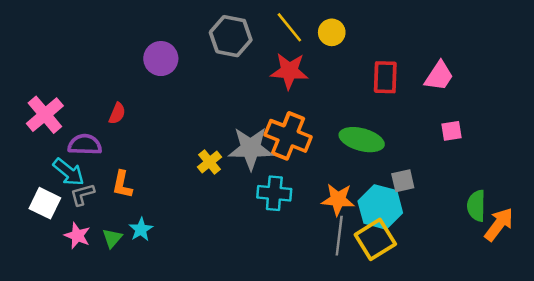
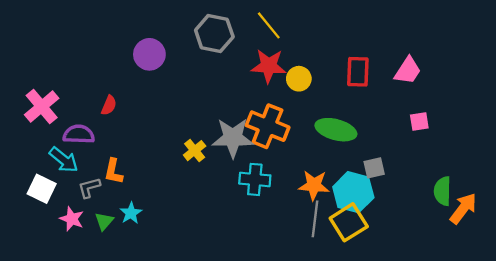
yellow circle: (332, 32) -> (299, 79), moved
gray L-shape: (82, 194) -> (89, 188), moved

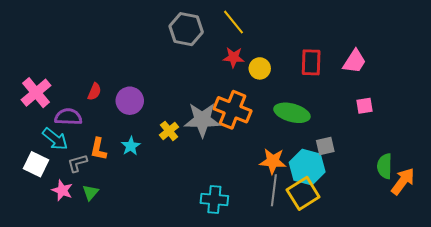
purple circle: (149, 54) -> (130, 101), moved
red star: (269, 66) -> (234, 57), size x0.7
cyan cross: (255, 179) -> (214, 199), moved
cyan star: (131, 213) -> (131, 146), moved

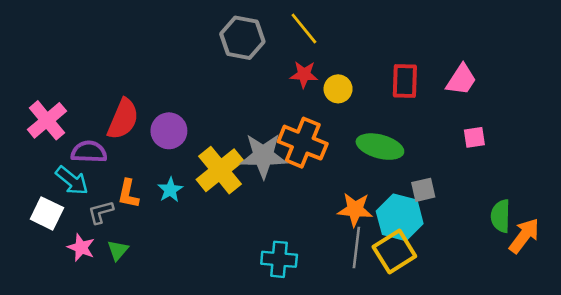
red semicircle: (94, 92) -> (123, 119), size x1.8
yellow cross: (169, 131) -> (220, 170), size x1.8

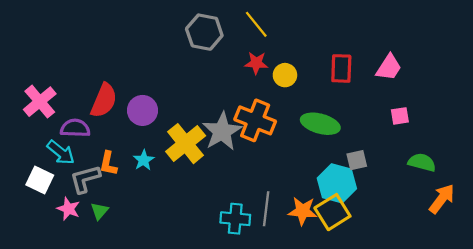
gray star: (263, 156) -> (222, 131), turned -30
orange star: (355, 209) -> (303, 211), moved
gray L-shape: (101, 212) -> (85, 179), size x1.4
green semicircle: (501, 216) -> (422, 162), moved, turned 104
gray line: (356, 248) -> (266, 209), moved

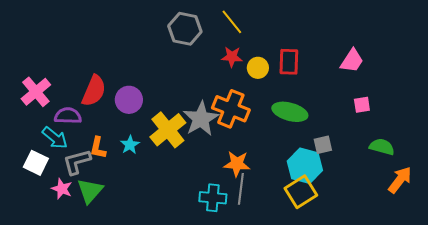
red rectangle: (341, 68) -> (289, 62), moved
green triangle: (99, 211) -> (90, 191), size x1.6
orange star: (303, 211) -> (237, 164), moved

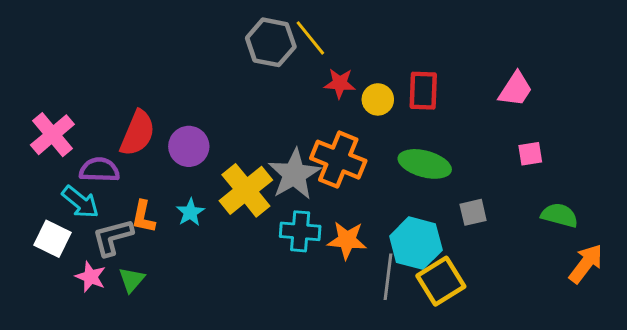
yellow line: (232, 22) -> (310, 38), moved
cyan hexagon: (305, 166) -> (416, 243), moved
gray line: (241, 189) -> (388, 277), moved
green triangle: (90, 191) -> (132, 280), size x0.7
cyan cross: (213, 198) -> (300, 231), moved

